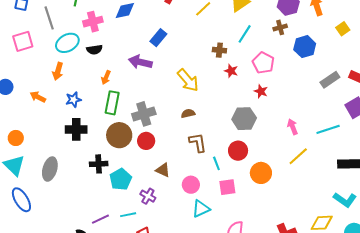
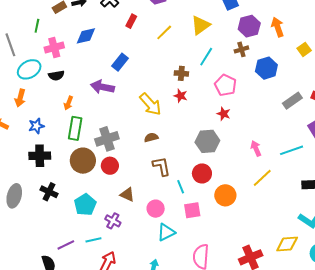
red star: (231, 71) -> (181, 96), moved
black cross: (99, 164) -> (49, 192), moved, turned 30

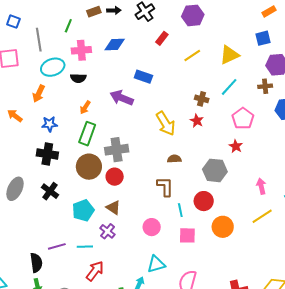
blue rectangle: (120, 62) -> (143, 77), turned 60
brown semicircle: (151, 137) -> (174, 159), moved
brown triangle: (127, 195) -> (113, 208), moved
cyan triangle: (166, 232) -> (156, 264), moved

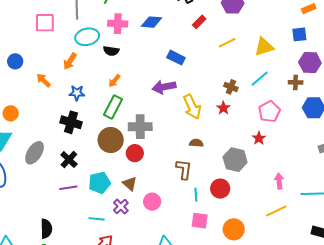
purple arrow: (122, 98) -> (164, 87), moved, turned -40
pink circle: (152, 227) -> (152, 202), moved
orange circle: (223, 227) -> (234, 229), moved
purple line: (57, 246) -> (68, 188), moved

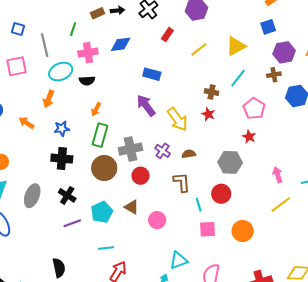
purple arrow: (164, 87) -> (146, 105), turned 75
red circle: (135, 153) -> (141, 176), moved
purple cross: (121, 207) -> (163, 151), moved

